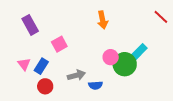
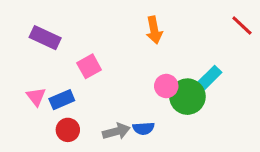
purple rectangle: (30, 25) -> (45, 38), turned -36
blue rectangle: (41, 66) -> (62, 100), turned 35
gray arrow: (76, 75) -> (116, 131), moved

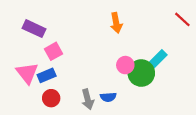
pink square: (89, 66) -> (53, 51), moved
pink triangle: (36, 97) -> (27, 73), size x1.5
gray arrow: (116, 131) -> (88, 99), turned 90

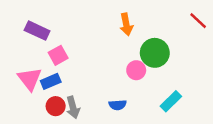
cyan rectangle: (157, 59) -> (171, 101), moved
green circle: (141, 73) -> (155, 53), moved
gray arrow: (88, 99) -> (73, 107), moved

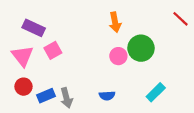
pink circle: (136, 70) -> (118, 56), moved
pink triangle: (30, 79) -> (22, 56), moved
blue rectangle: (51, 81) -> (46, 96), moved
red circle: (56, 106) -> (23, 87), moved

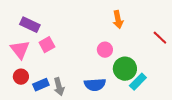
red line: (181, 19) -> (160, 38), moved
orange arrow: (115, 22) -> (118, 20), moved
green circle: (141, 48) -> (125, 69), moved
blue semicircle: (107, 96) -> (95, 85), size x1.5

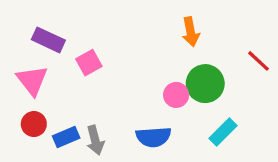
pink square: (47, 45) -> (89, 63), moved
pink circle: (105, 50) -> (176, 95), moved
green circle: (125, 69) -> (205, 84), moved

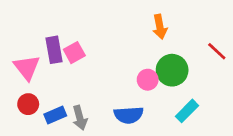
purple rectangle: (48, 40) -> (54, 50), moved, turned 55

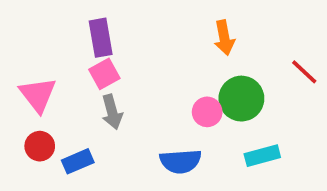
purple rectangle: (54, 50) -> (101, 38), moved
cyan rectangle: (187, 111) -> (262, 156), turned 30
gray arrow: (80, 118) -> (112, 112), moved

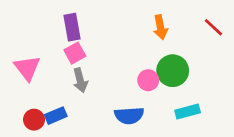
red line: (304, 72) -> (213, 27), moved
red circle: (40, 146) -> (34, 120), moved

